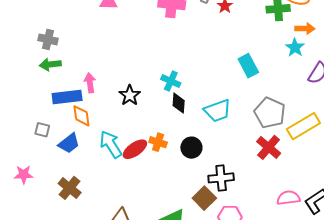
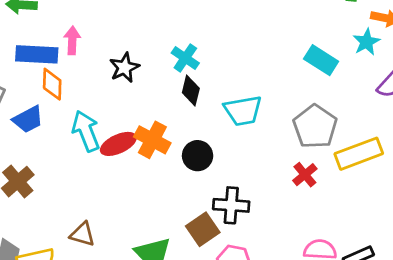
cyan rectangle: (248, 66) -> (321, 60), moved, turned -40
orange cross: (158, 142) -> (152, 140), size x1.4
red cross: (269, 147) -> (305, 175), size x0.7

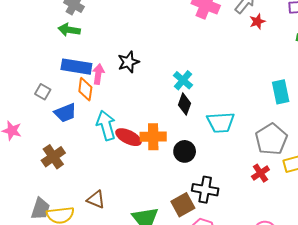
pink arrow: (72, 40) -> (98, 74), moved
cyan rectangle: (321, 60) -> (281, 92), turned 40
black star: (124, 68) -> (128, 62), moved
orange cross: (152, 140) -> (153, 137), turned -35
red ellipse: (118, 144) -> (128, 137), turned 45

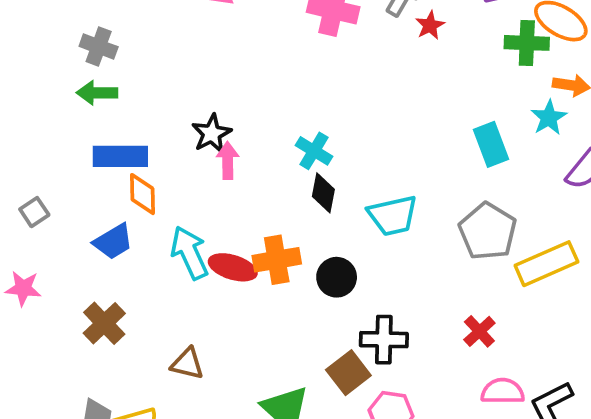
pink arrow: (98, 74) -> (228, 160), moved
gray square: (43, 92) -> (34, 212), moved, turned 35
red cross: (260, 173) -> (479, 331), moved
brown triangle: (96, 199) -> (187, 364), moved

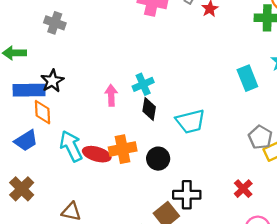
gray cross: (99, 47) -> (55, 23), moved
black star: (212, 134) -> (52, 81), moved
cyan cross: (314, 151) -> (143, 84), turned 36
pink arrow: (228, 160) -> (111, 95), moved
gray pentagon: (488, 231) -> (260, 137), moved, size x0.7

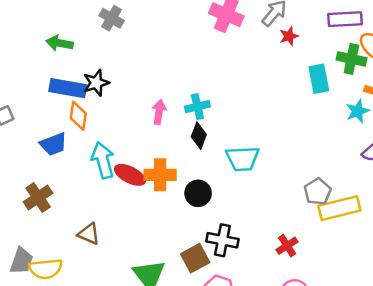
cyan rectangle: (247, 78) -> (319, 79), moved

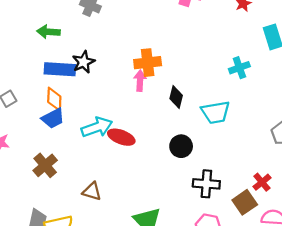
cyan cross: (197, 107) -> (239, 68), moved
orange diamond: (78, 116) -> (54, 99), moved
cyan arrow: (103, 160) -> (97, 127), turned 92
orange cross: (160, 175) -> (148, 63), moved
brown square: (195, 258) -> (245, 202), moved

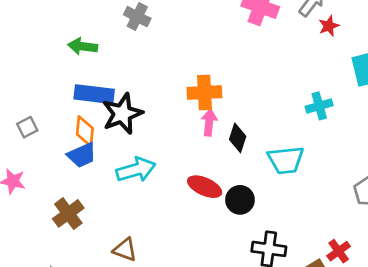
black star: (83, 62) -> (122, 114), moved, size x1.4
pink arrow: (140, 81) -> (209, 122), moved
red ellipse: (121, 137) -> (205, 187), moved

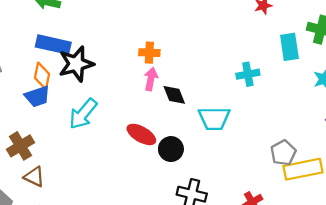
orange cross: (204, 93) -> (149, 53), size x0.7
black diamond: (238, 138) -> (174, 95), turned -45
cyan arrow: (136, 170) -> (83, 114), turned 140
brown triangle: (125, 250) -> (34, 177), moved

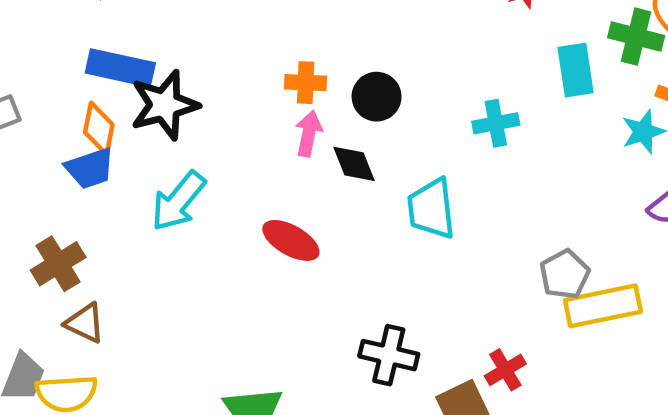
cyan trapezoid: (214, 118) -> (431, 209), turned 84
black circle: (171, 149) -> (377, 97), moved

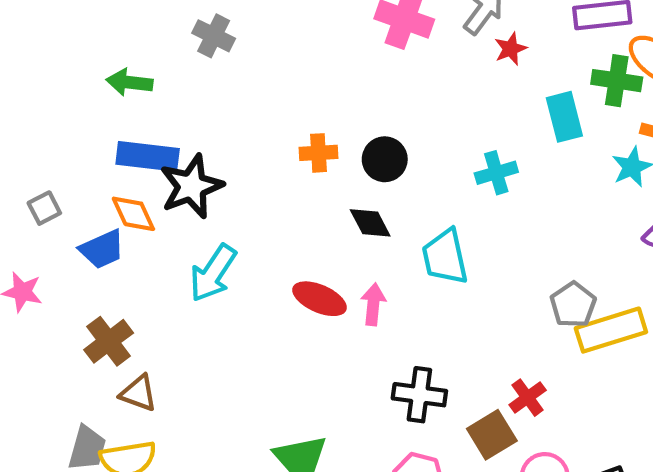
orange diamond: (99, 129) -> (133, 214), turned -30
pink arrow: (309, 133) -> (373, 304), moved
blue trapezoid: (90, 168) -> (102, 249), moved

